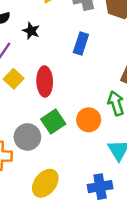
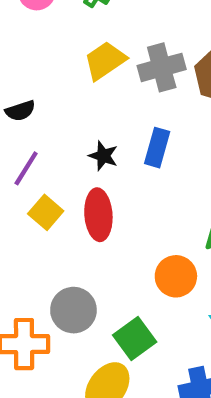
black star: (31, 31) -> (103, 156), moved
green square: (53, 122) -> (135, 339), moved

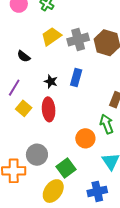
black semicircle: (20, 111) -> (24, 56), moved, turned 56

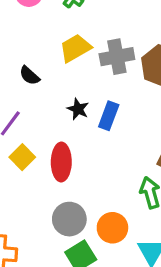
black star: (51, 81) -> (78, 109), moved
orange circle: (85, 138) -> (112, 228), moved
gray circle: (37, 155) -> (69, 219), moved

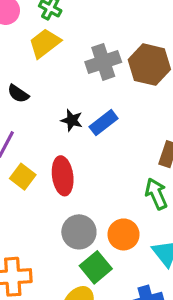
yellow trapezoid: (75, 48) -> (45, 43), moved
blue rectangle: (109, 116) -> (104, 123), turned 40

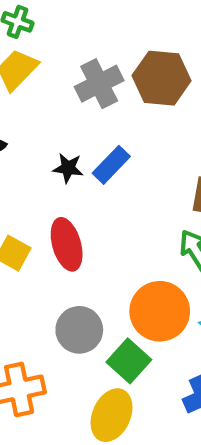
gray circle: (79, 232) -> (79, 330), moved
orange circle: (124, 234) -> (160, 311), size x1.4

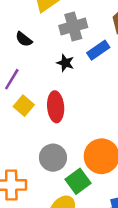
gray cross: (99, 84) -> (73, 26), moved
blue rectangle: (111, 165) -> (98, 50), moved

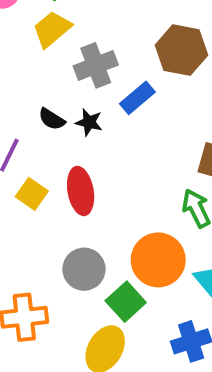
black semicircle: (24, 39) -> (52, 119), moved

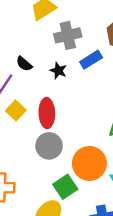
black semicircle: (52, 119) -> (24, 64), moved
gray circle: (84, 269) -> (49, 146), moved

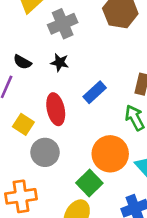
blue rectangle: (91, 60) -> (95, 92), moved
yellow square: (16, 110) -> (23, 124), moved
gray circle: (49, 146) -> (45, 152), moved

